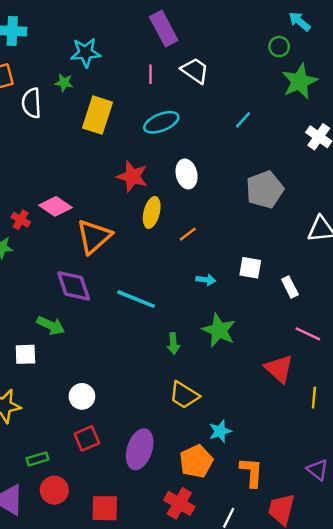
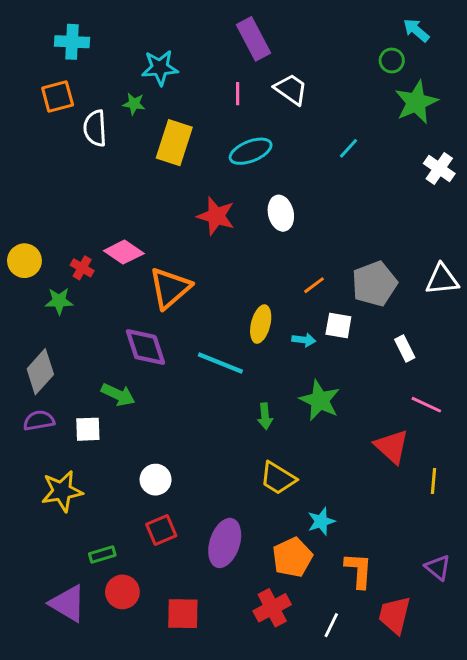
gray pentagon: (265, 190) -> (374, 284), moved
yellow ellipse: (152, 212) -> (261, 324), moved
orange line: (188, 234) -> (314, 285), moved
white square: (250, 268) -> (338, 325), moved
red cross: (179, 503) -> (272, 608), turned 32

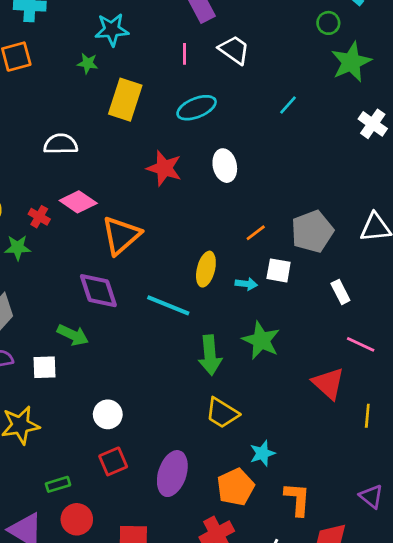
white semicircle: (95, 128) -> (61, 144), moved, turned 92
green arrow: (265, 416) -> (210, 355), size x1.6

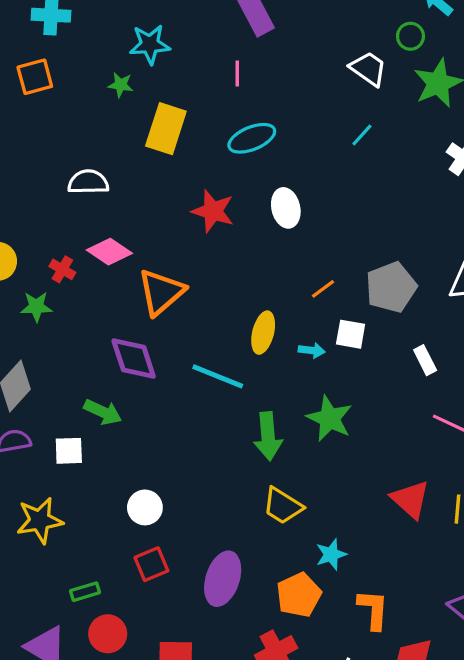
white trapezoid: (234, 50) -> (368, 69), moved
red triangle: (328, 383) -> (410, 499), moved

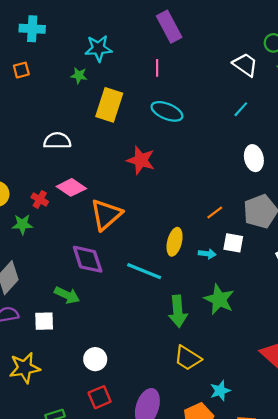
orange square: (35, 77) -> (21, 70), size x0.7
cyan ellipse: (252, 138) -> (167, 111), turned 44
white ellipse: (286, 208) -> (254, 158), moved

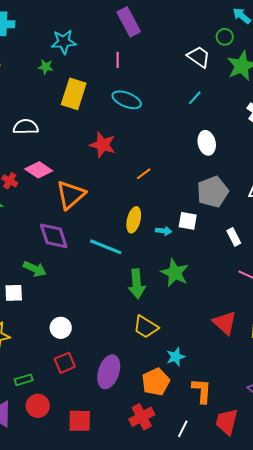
orange line: (215, 212) -> (144, 174), moved

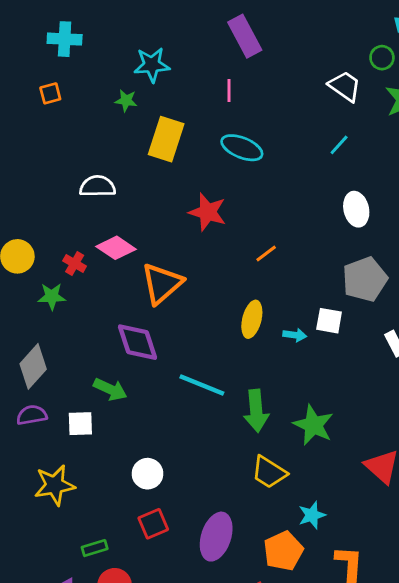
cyan line: (106, 247) -> (202, 385), moved
green star: (175, 273) -> (313, 425), moved

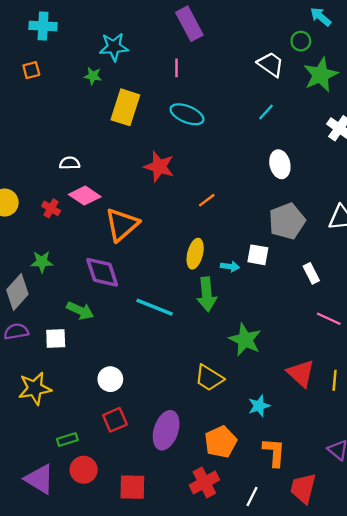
white semicircle: (97, 186) -> (70, 163), moved, size x0.7
green star: (52, 296) -> (42, 262), moved
green arrow: (256, 411) -> (207, 294), moved
cyan star: (312, 515) -> (259, 406), moved

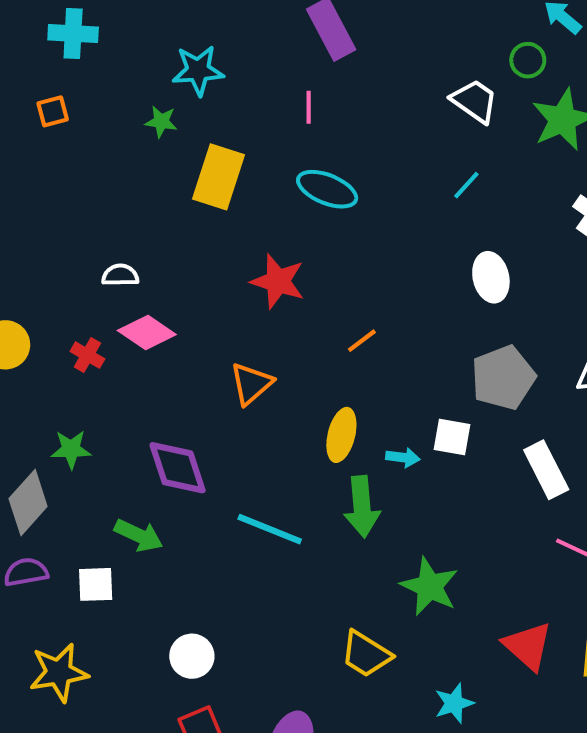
orange triangle: (122, 225) -> (251, 384), moved, size x0.7
white rectangle: (311, 273) -> (546, 470), size x1.5

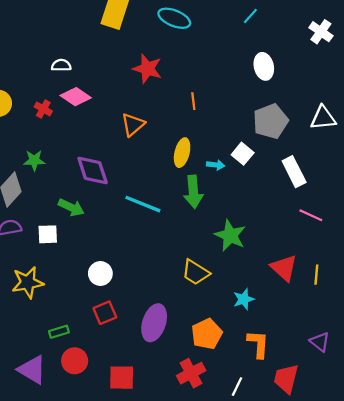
orange line: (362, 341) -> (193, 101), turned -60
white square: (452, 437) -> (243, 154), turned 30

